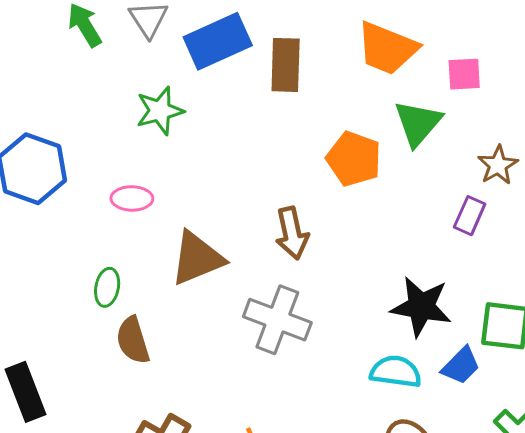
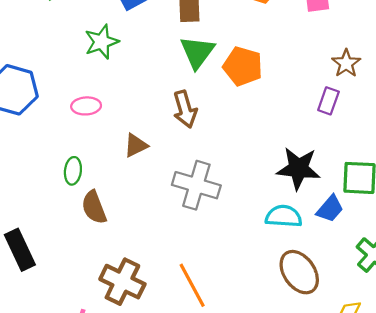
green triangle: (418, 123) -> (197, 52), moved
brown arrow: (292, 233) -> (185, 109), moved
brown triangle: (197, 258) -> (136, 145), size x0.6

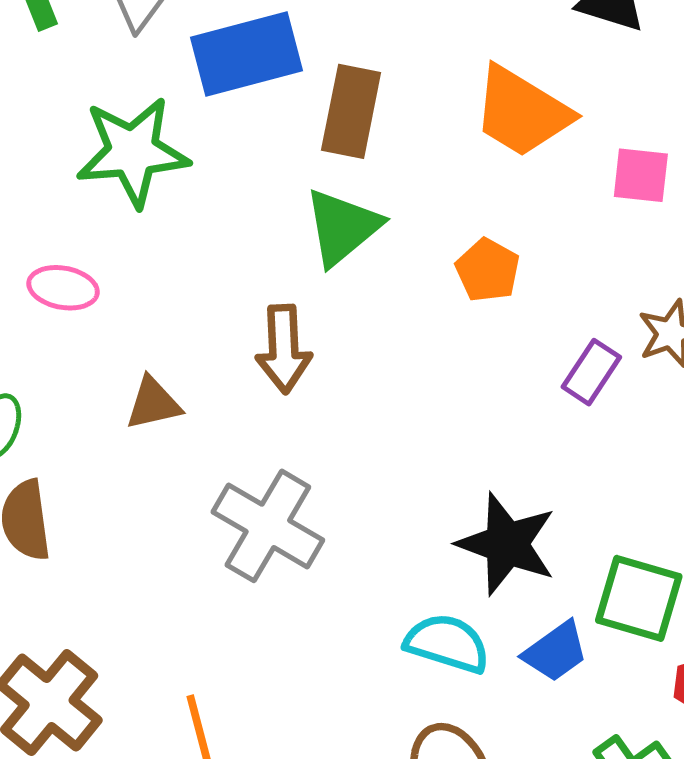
green star: (102, 42) -> (133, 152), size x1.4
orange pentagon: (243, 66) -> (488, 270), moved, size x0.7
purple rectangle: (328, 101) -> (591, 372), moved

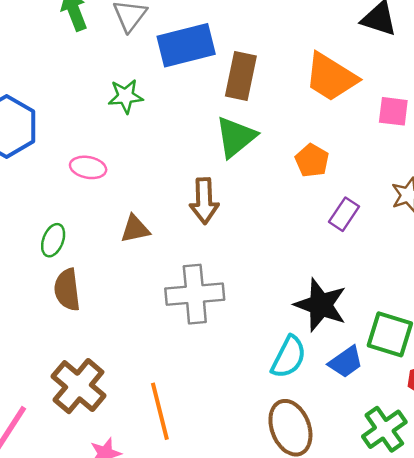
green star: (133, 152) -> (126, 96), size x0.6
purple rectangle: (591, 372) -> (344, 214), moved
gray cross: (268, 526) -> (195, 294), turned -36
cyan semicircle: (447, 643) -> (289, 357), turned 99

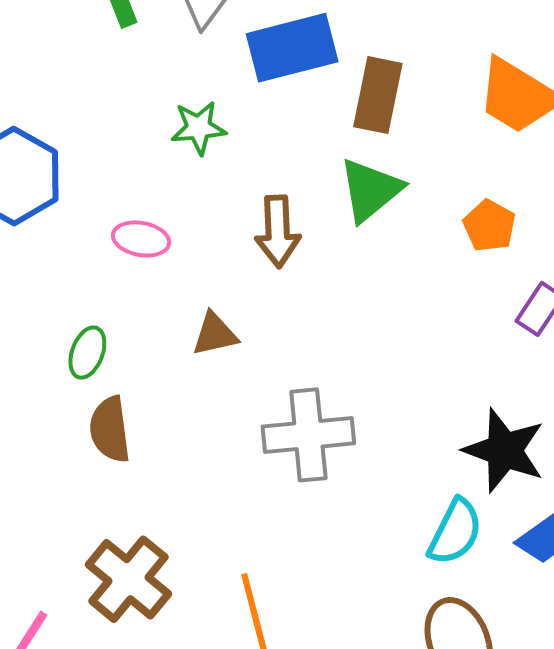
brown arrow: (204, 201) -> (278, 231), moved

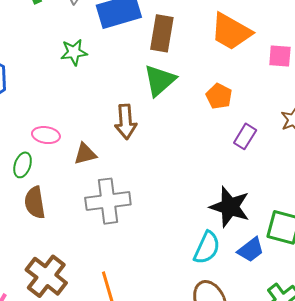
brown arrow: (278, 231) -> (126, 122), moved
pink ellipse: (141, 239) -> (46, 135), moved
gray cross: (308, 435) -> (108, 201), moved

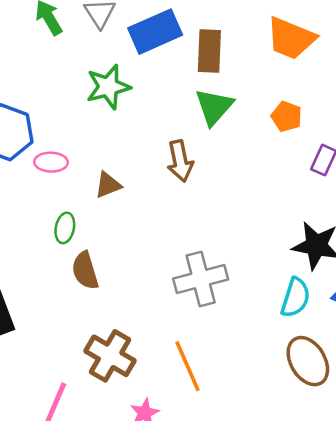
green star: (74, 52) -> (108, 87), size x1.4
pink ellipse: (46, 135) -> (51, 162), moved
brown triangle: (85, 154) -> (108, 185), moved
gray cross: (108, 201) -> (201, 279), moved

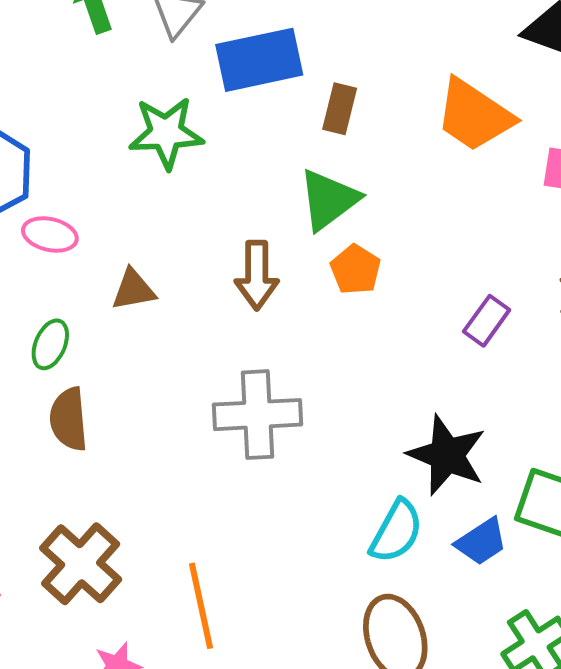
brown rectangle: (209, 51) -> (340, 109), size x0.7
orange pentagon: (287, 116) -> (355, 270), moved
gray cross: (201, 279) -> (258, 415), moved

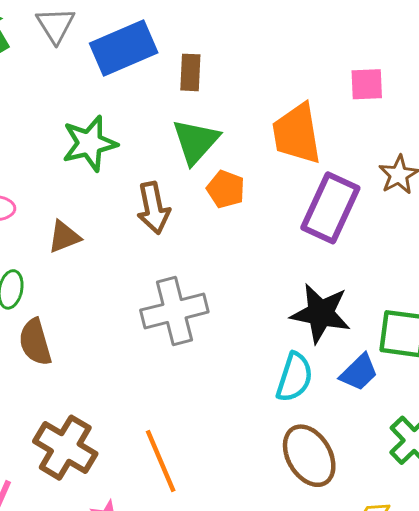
orange trapezoid: (474, 115) -> (297, 134), moved, turned 58
green star: (166, 133) -> (90, 143), moved
purple rectangle: (487, 321) -> (330, 208), size x1.8

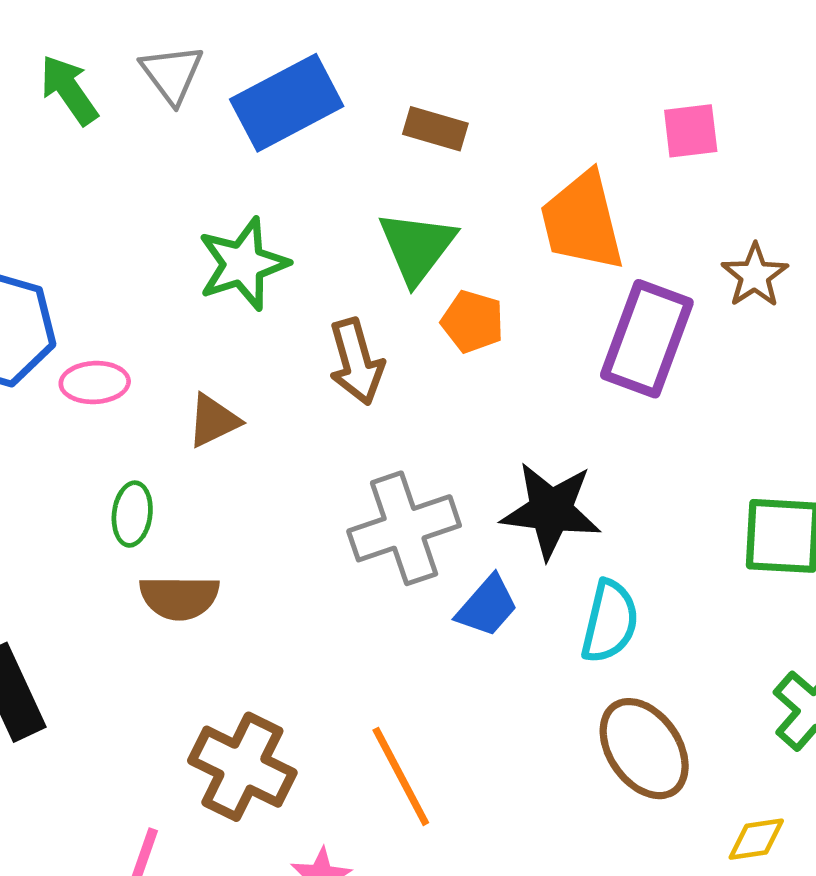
brown rectangle: (190, 72) -> (435, 129), moved, turned -72
black star: (321, 313) -> (551, 510), moved
brown semicircle: (35, 342) -> (179, 597), turned -69
blue trapezoid: (359, 372) -> (487, 606), moved

